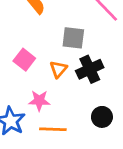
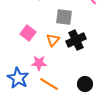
black circle: (102, 117) -> (85, 84), moved
orange line: (53, 129) -> (49, 84), turned 30

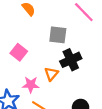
orange triangle: (53, 40) -> (51, 74), moved

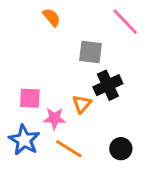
pink square: (19, 52) -> (30, 98), moved, turned -35

